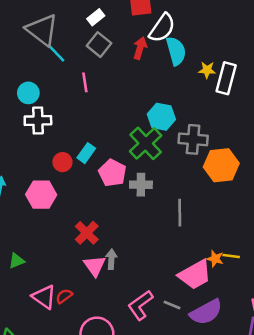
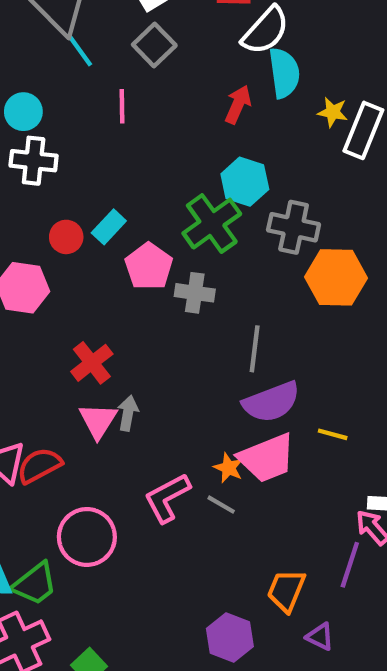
red arrow: (140, 48) -> (238, 105), moved
orange star: (215, 259) -> (228, 468), moved
red semicircle: (64, 296) -> (39, 466), size x1.5
purple semicircle: (206, 312) -> (271, 402), moved

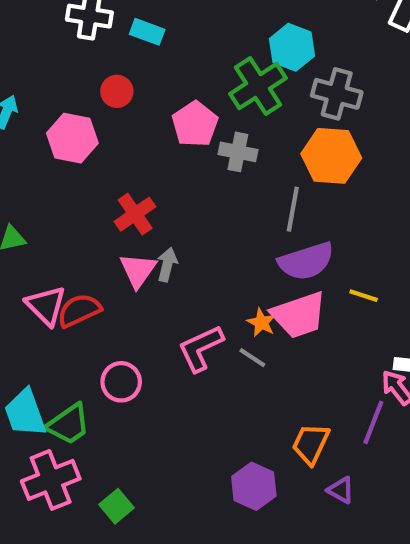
cyan rectangle: (109, 227) -> (147, 32), moved, turned 64
orange hexagon: (336, 277) -> (331, 156), moved
pink circle: (87, 537) -> (121, 382), size x0.7

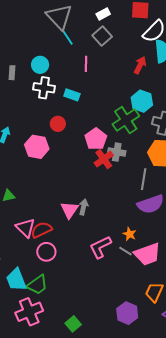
red cross: (135, 214) -> (104, 159), moved
pink trapezoid: (299, 315) -> (147, 254), moved
pink circle: (121, 382) -> (46, 252), moved
green square: (116, 506) -> (73, 324), moved

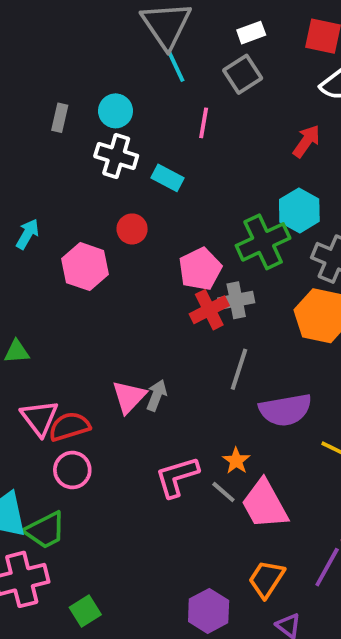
gray cross: (117, 152) -> (236, 300), turned -30
gray line: (144, 179) -> (239, 369), moved
pink trapezoid: (147, 254) -> (265, 504), turned 72
green square: (73, 324) -> (85, 611), moved

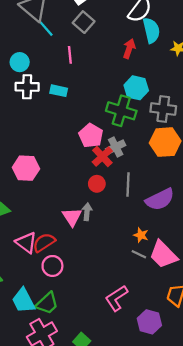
red circle: (132, 229) -> (97, 184), moved
green cross: (263, 242) -> (121, 111), turned -32
pink hexagon: (85, 267) -> (26, 168), moved
pink L-shape: (177, 477) -> (116, 298), moved

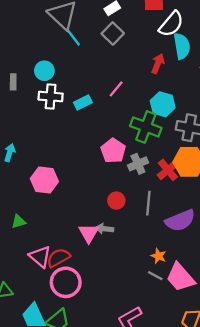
pink line: (70, 55) -> (116, 89), moved, turned 42
cyan rectangle: (59, 91) -> (83, 102), turned -42
red cross: (102, 156) -> (168, 170), moved
gray arrow: (87, 212) -> (104, 229), turned -91
pink circle: (52, 266) -> (66, 282), size x1.4

